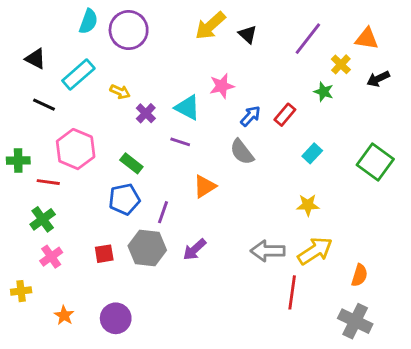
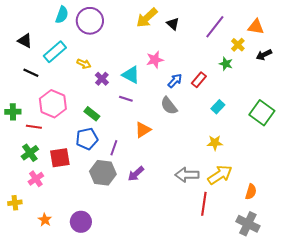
red square: (104, 254) -> (60, 158), moved, size x1.5

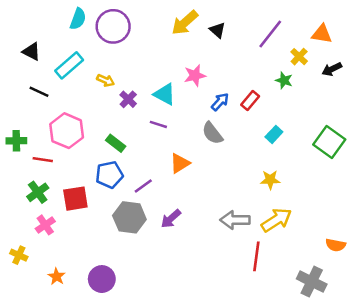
purple line: (114, 148) -> (143, 186), turned 35
orange semicircle: (251, 192) -> (336, 245), moved, turned 84
yellow cross: (15, 203) -> (19, 255), turned 32

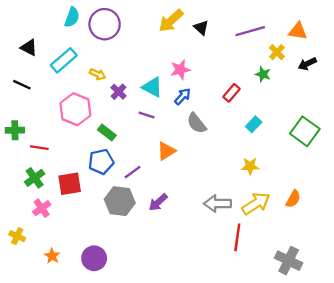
purple line: (270, 34) -> (250, 31), turned 36
black line: (39, 92) -> (22, 85), moved
blue arrow: (220, 102) -> (183, 96), moved
pink hexagon: (67, 131) -> (75, 109), moved
orange semicircle: (336, 245) -> (293, 199), moved, turned -72

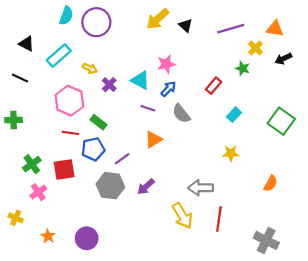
purple line: (146, 115) -> (148, 108), moved
red line: (39, 148) -> (71, 133), moved
yellow arrow: (256, 204) -> (182, 216), moved, turned 92

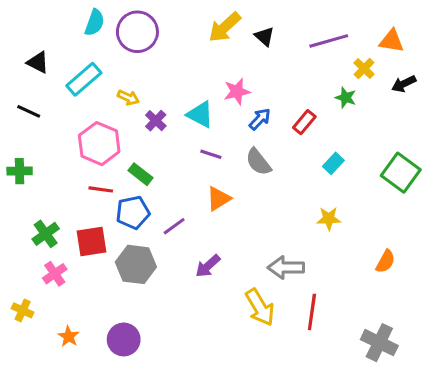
blue arrow: (168, 89) -> (260, 119), moved
gray hexagon: (110, 186) -> (136, 264), moved

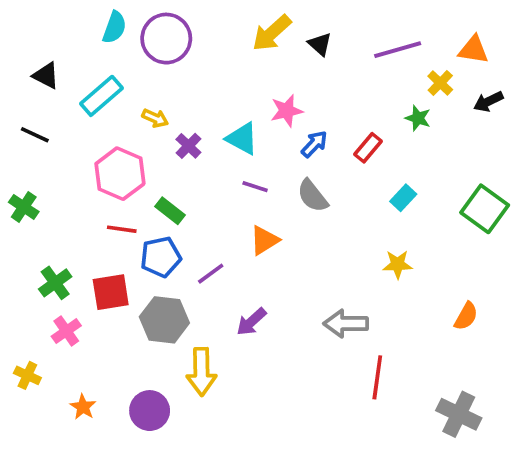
green cross: (20, 171) -> (24, 207), turned 35
yellow arrow: (260, 307) -> (201, 372), moved, turned 30

